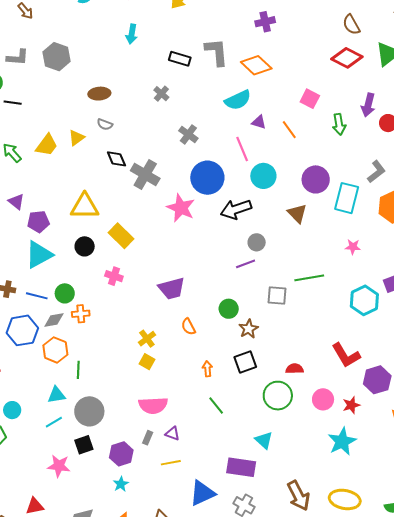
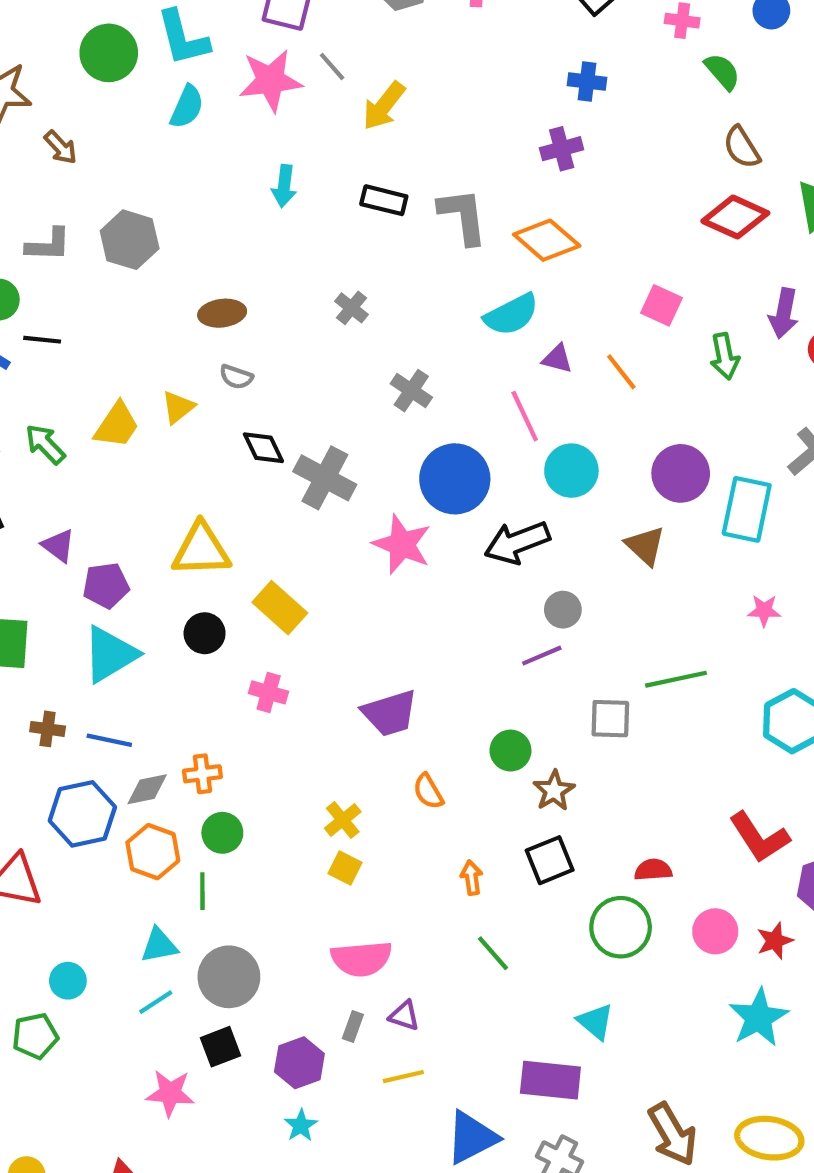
black rectangle: (180, 59) -> (384, 200), moved
green circle: (65, 293) -> (222, 833), moved

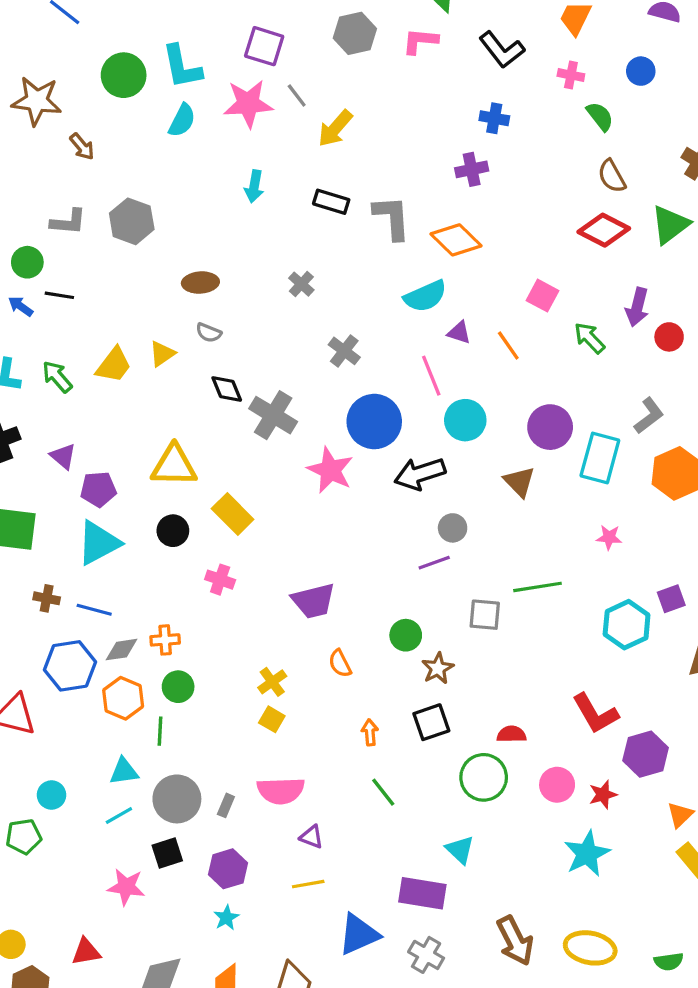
green arrow: (725, 356) -> (589, 338), turned 144
gray rectangle: (353, 1027) -> (226, 805), moved

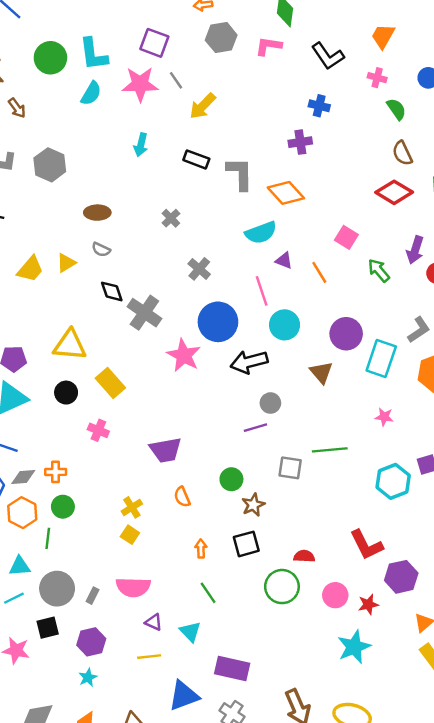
cyan triangle: (460, 850) -> (190, 632), moved

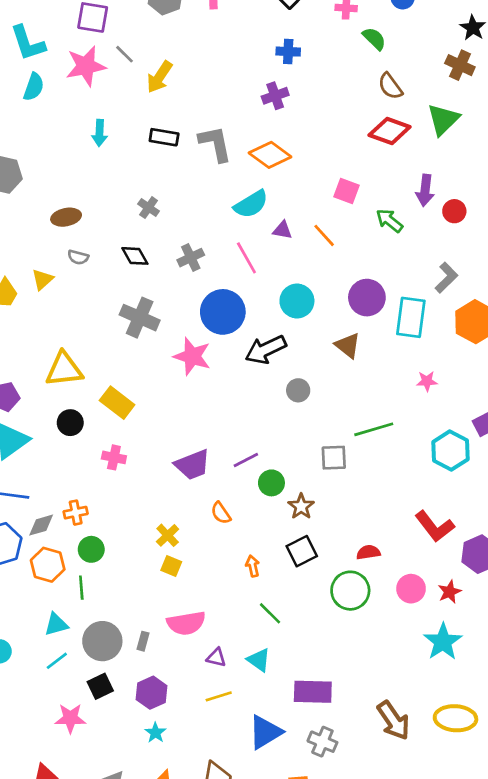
gray cross: (199, 269) -> (191, 258), turned 35
black diamond: (112, 291) -> (135, 256), moved
pink line: (262, 291) -> (246, 258), moved
purple line: (255, 428) -> (246, 460), moved

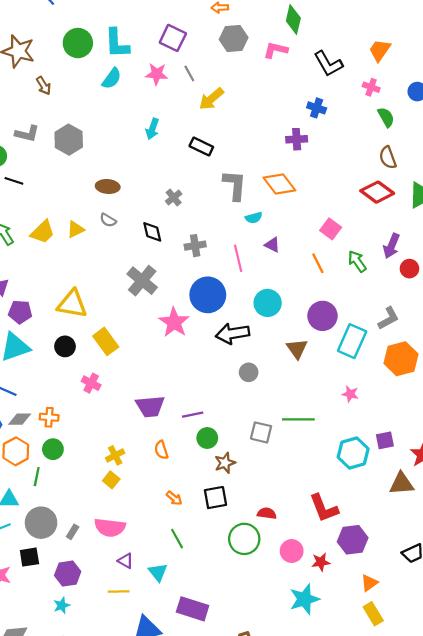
pink star: (86, 66) -> (157, 74), size x0.7
gray L-shape: (215, 144) -> (235, 185), moved
cyan semicircle: (251, 204) -> (254, 218), size x0.6
orange line: (324, 235) -> (318, 263), moved
orange arrow: (253, 566) -> (174, 498), turned 126

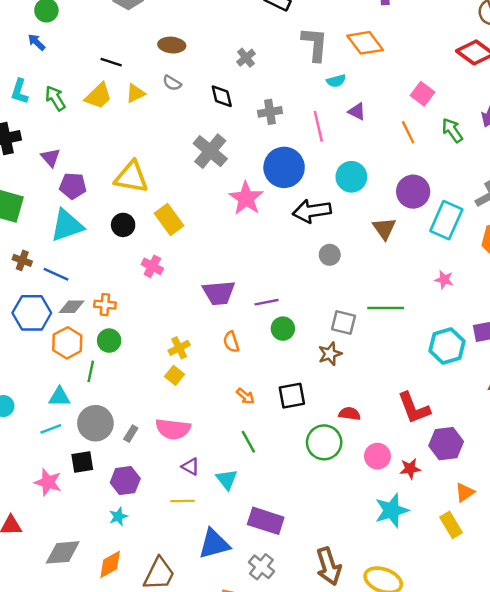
black line: (14, 181) -> (111, 62), moved
brown star: (225, 463) -> (330, 354), moved
yellow rectangle: (373, 614) -> (451, 525), moved

